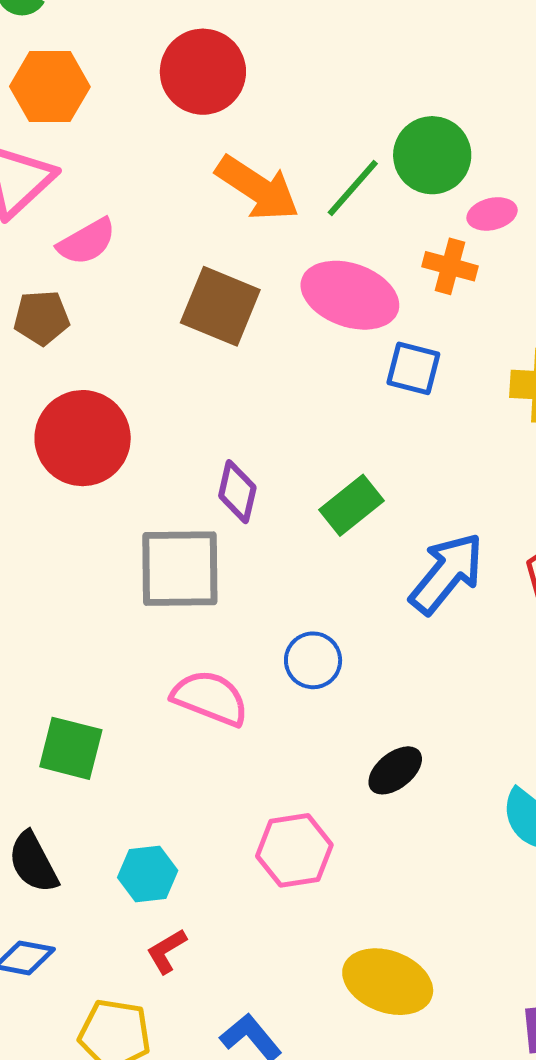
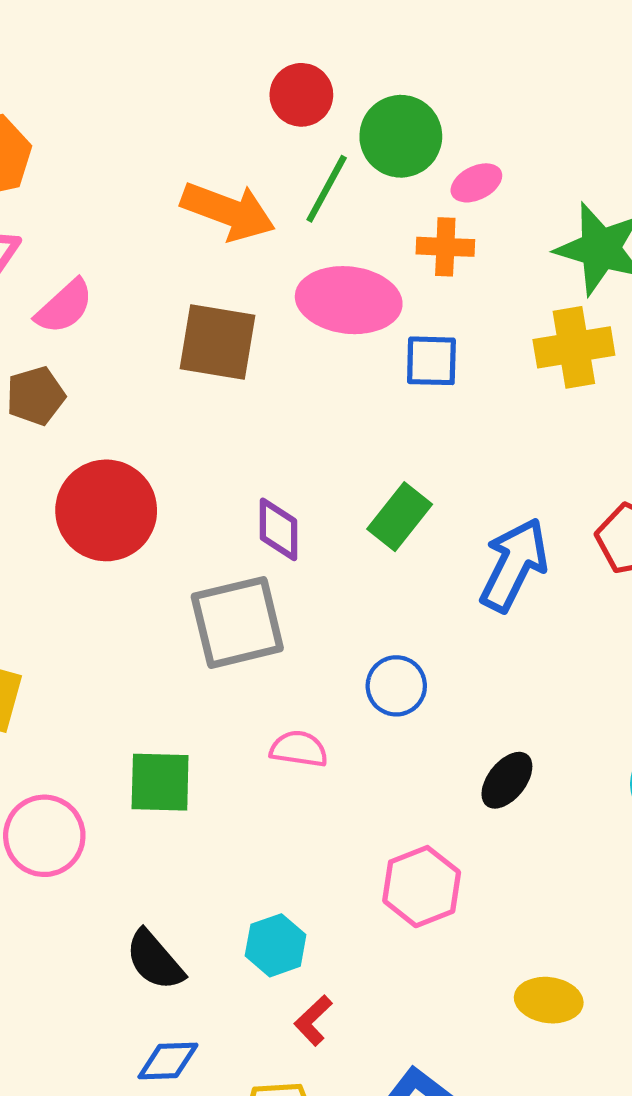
red circle: (203, 72) -> (301, 95), moved, size x0.7
pink semicircle: (210, 698) -> (299, 749), size x0.7
green square: (71, 748) -> (160, 782), moved
yellow ellipse: (388, 982) -> (549, 1000), size x0.7

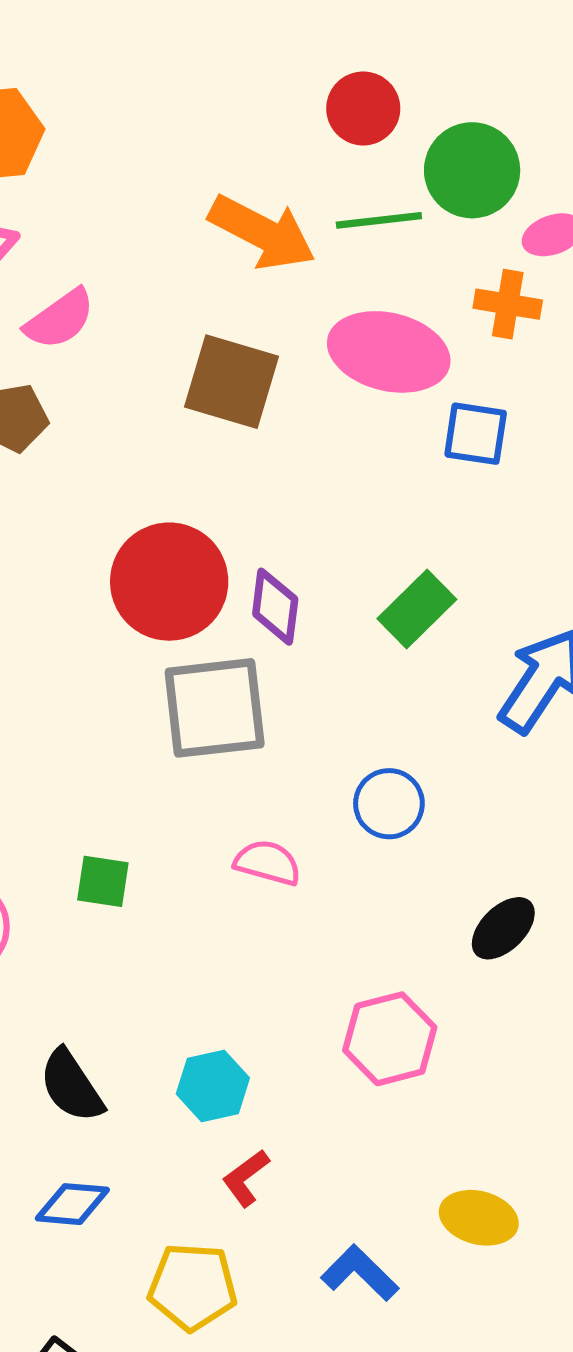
green line: (327, 189) -> (379, 220), turned 48
red circle: (106, 510) -> (169, 582), moved
green square: (160, 782) -> (103, 881), size x0.7
yellow ellipse: (549, 1000) -> (479, 1218), moved

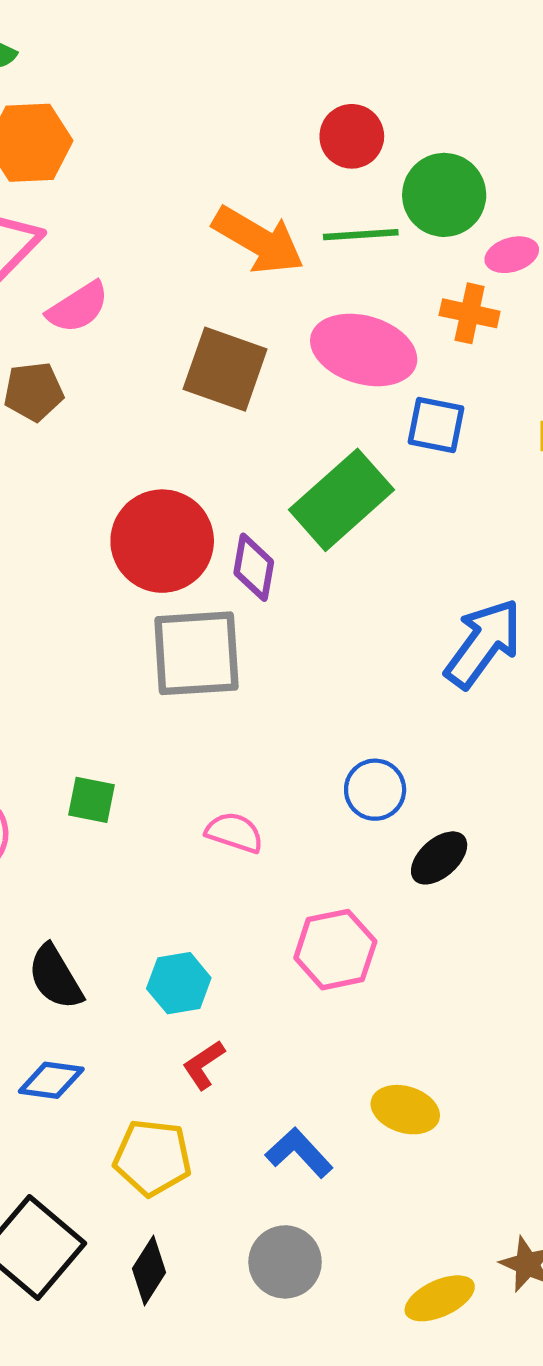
green rectangle: (417, 609) -> (341, 500), moved, size x1.5
blue circle: (389, 804) -> (375, 790), moved
pink semicircle: (268, 863) -> (234, 832), moved

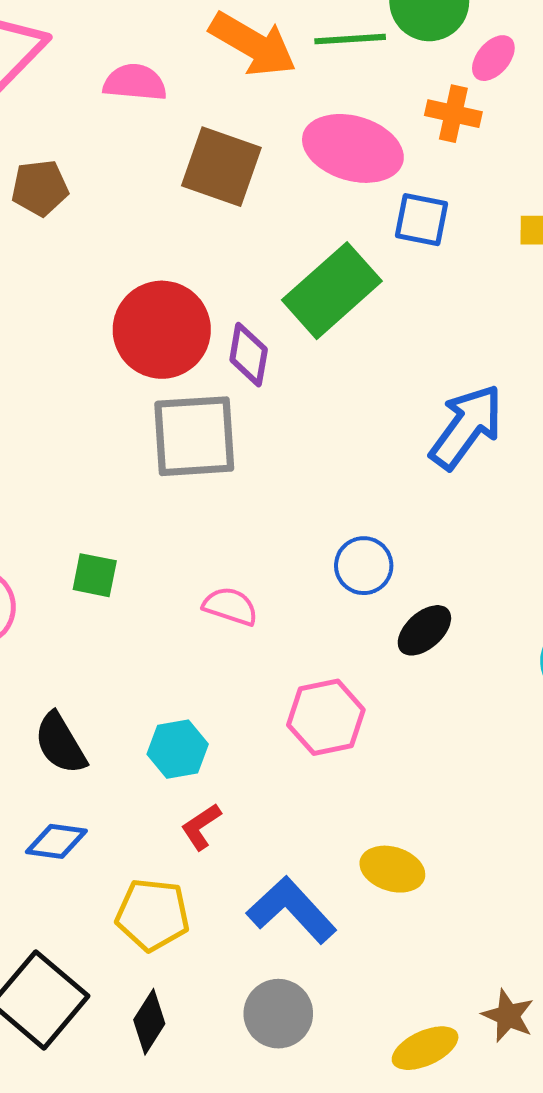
pink ellipse: (512, 255) -> (493, 58), turned -33
pink semicircle: (78, 307) -> (135, 82), moved, turned -142
blue L-shape: (299, 1153) -> (292, 910), size x1.4

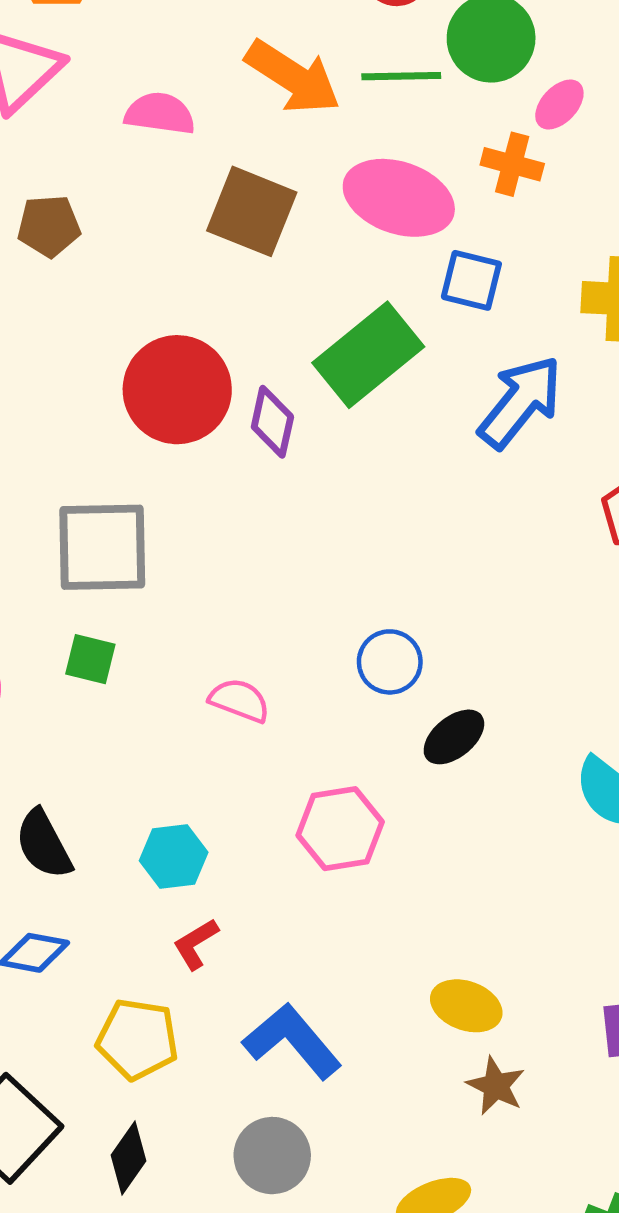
blue arrow: (466, 427) -> (520, 402), moved
gray square: (194, 436) -> (102, 547), moved
yellow ellipse: (392, 869) -> (466, 1006), moved
brown star: (508, 1016) -> (496, 1086), moved

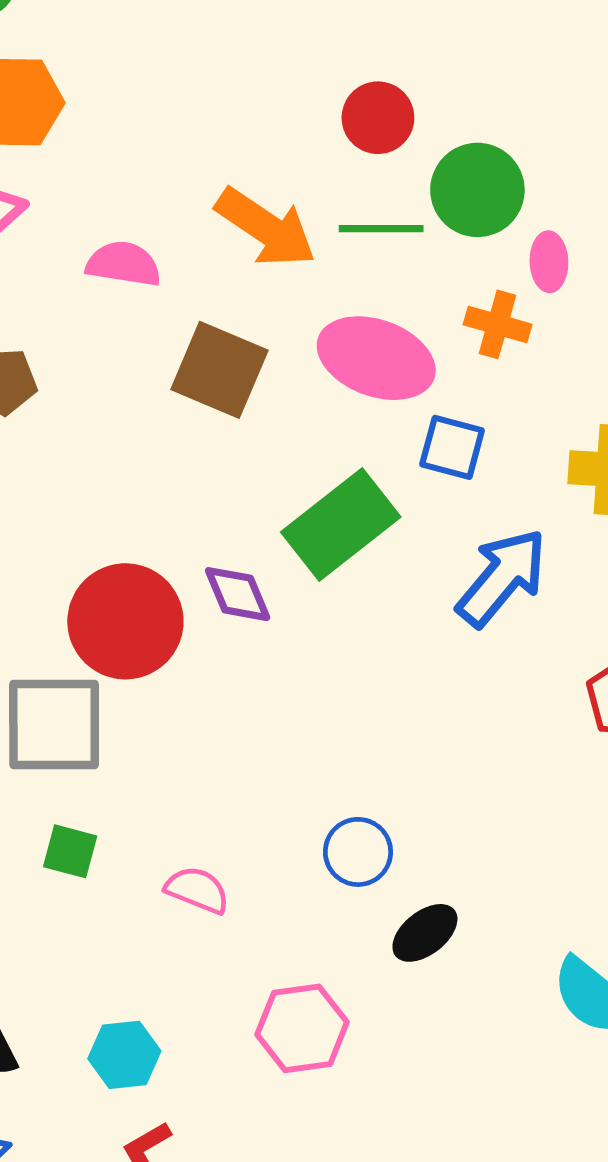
pink ellipse: (559, 104) -> (549, 262), turned -46
red circle: (177, 390) -> (125, 621), moved
purple diamond: (272, 422) -> (238, 594), turned -36
green square: (90, 659) -> (70, 851), moved

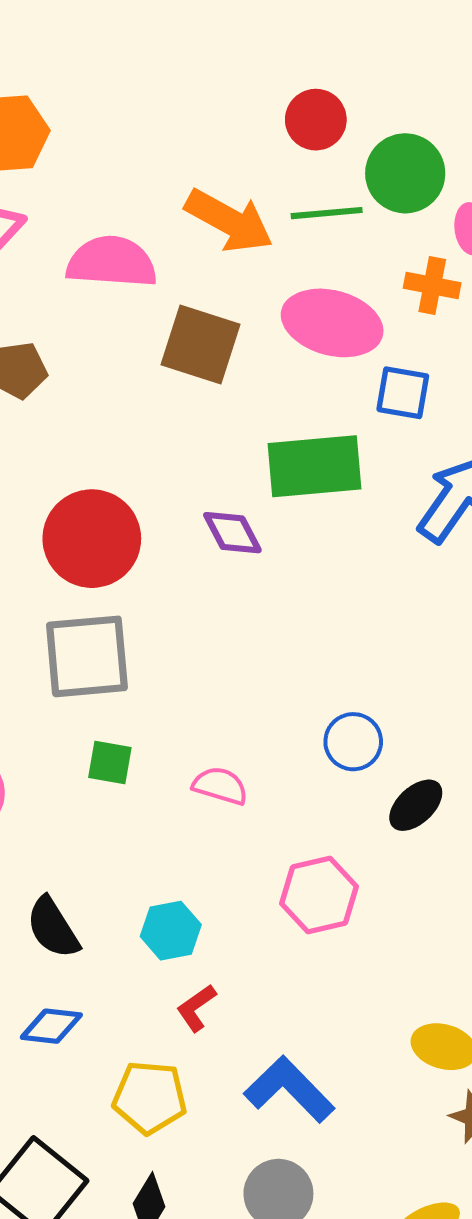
pink semicircle: (124, 264) -> (112, 262), size x1.4
green rectangle: (341, 525) -> (314, 466), turned 38
red circle: (125, 621) -> (92, 539), moved

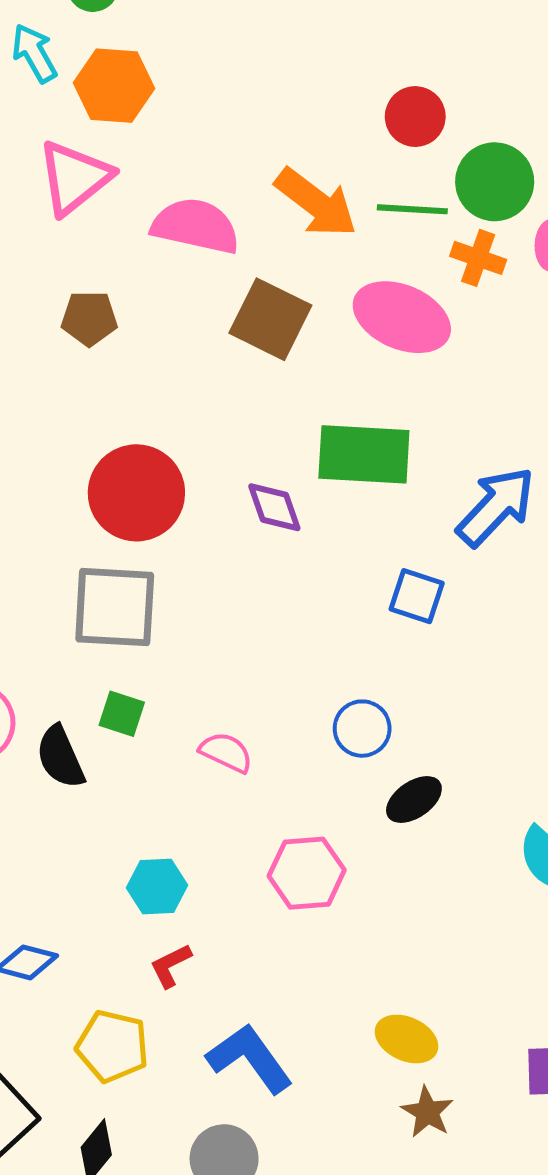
orange cross: (432, 286) -> (478, 258), moved
blue square: (403, 393) -> (417, 596), moved
black semicircle: (53, 928) -> (60, 757), moved

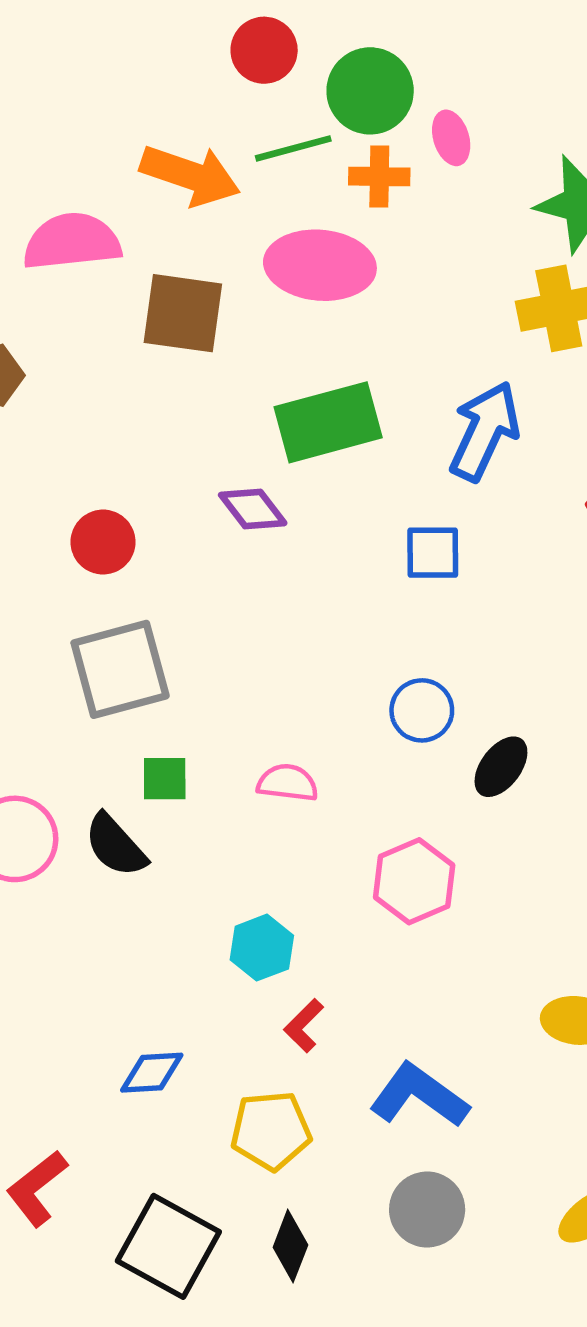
red circle: (136, 493) -> (103, 542), size x0.6

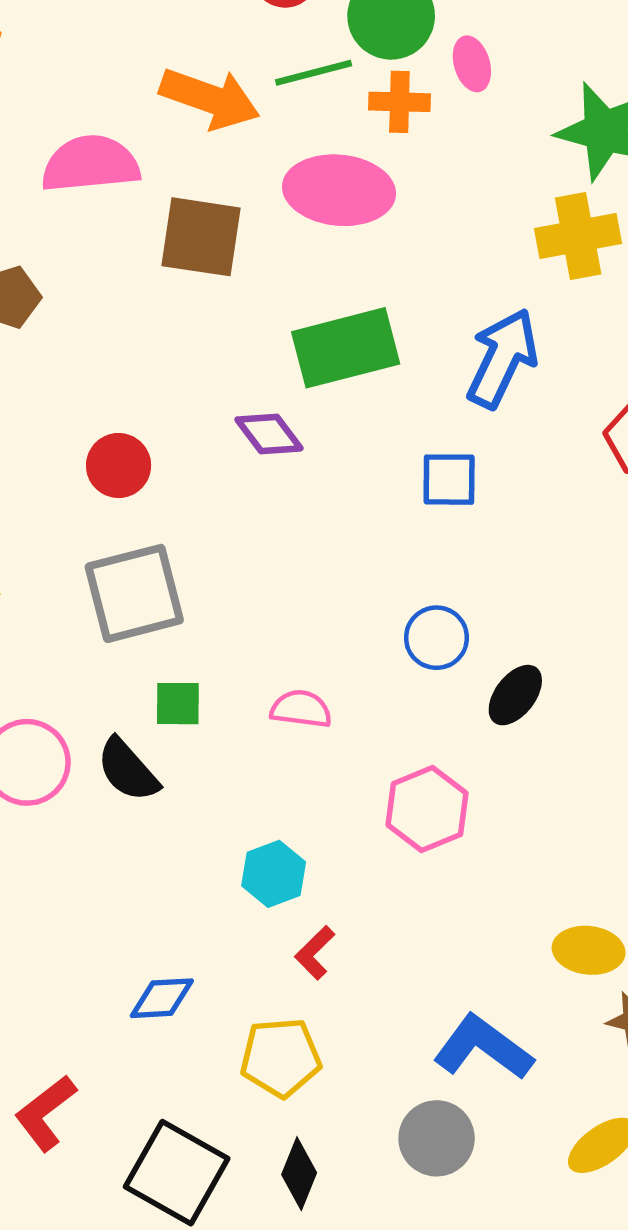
blue L-shape: (419, 1095) -> (483, 1048), moved

